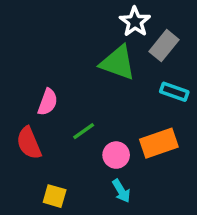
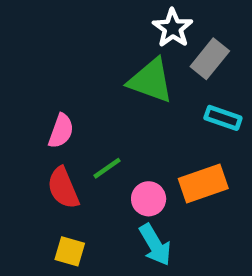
red semicircle: (29, 143) -> (63, 188), moved
cyan arrow: (121, 191) -> (155, 245), size x1.4

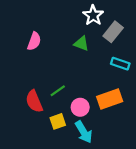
green triangle: (151, 81) -> (81, 44), size x0.6
pink semicircle: (61, 131) -> (34, 41), moved
yellow square: (70, 251) -> (58, 121), moved, turned -35

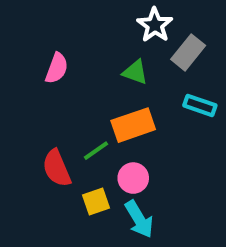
orange rectangle: (110, 99) -> (133, 125), moved

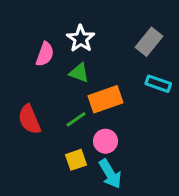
white star: (155, 25) -> (81, 39), moved
green triangle: (135, 72) -> (79, 73), moved
red semicircle: (57, 168) -> (29, 119), moved

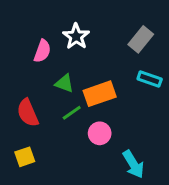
green triangle: (79, 73) -> (64, 83), moved
yellow square: (76, 160) -> (25, 157), moved
cyan arrow: (110, 174) -> (133, 164), moved

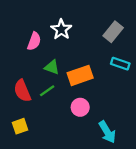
green line: (72, 113) -> (47, 91), moved

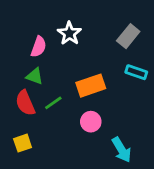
green triangle: (52, 67) -> (35, 76), moved

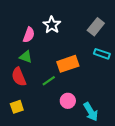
green line: (53, 103) -> (49, 81), moved
pink circle: (91, 122) -> (68, 101), moved

